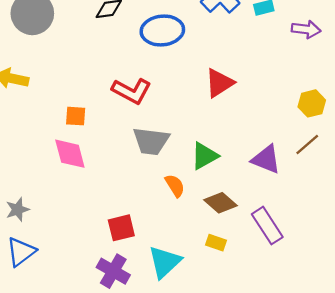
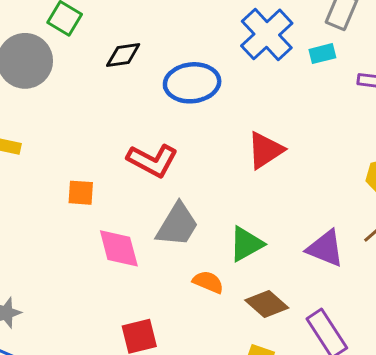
gray trapezoid: (151, 141) -> (177, 225), turned -66
pink diamond: (70, 154) -> (119, 248), moved
orange semicircle: (175, 186) -> (208, 282), turned -35

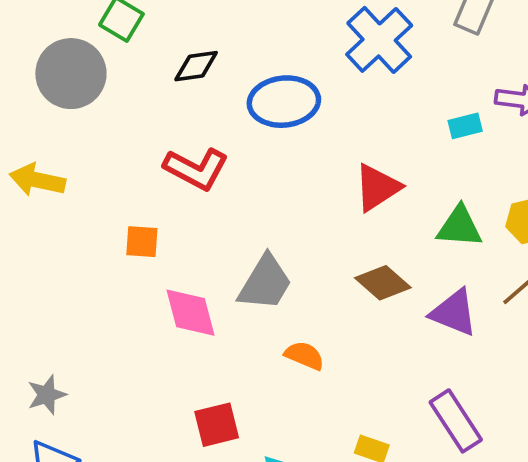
cyan rectangle: (322, 54) -> (465, 126), moved
red L-shape: (152, 160) -> (196, 169), moved
green triangle: (246, 244) -> (459, 227), moved, turned 33
brown diamond: (267, 304) -> (383, 283), moved

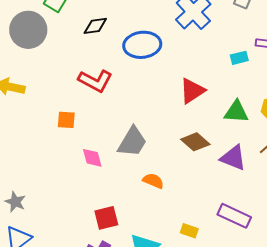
pink diamond: (191, 313) -> (92, 158), size x0.7
gray star: (47, 395) -> (15, 202), turned -30
purple rectangle: (456, 421) -> (234, 216), turned -32

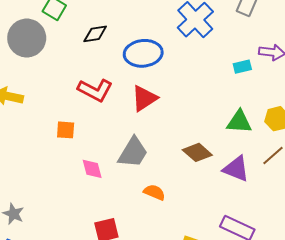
red triangle: (192, 91) -> (144, 98), moved

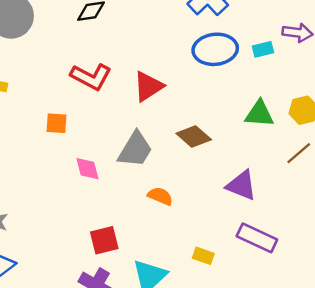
blue ellipse: (143, 53) -> (215, 49), moved
brown diamond: (197, 152) -> (194, 136), moved
purple triangle: (236, 169) -> (241, 185), moved

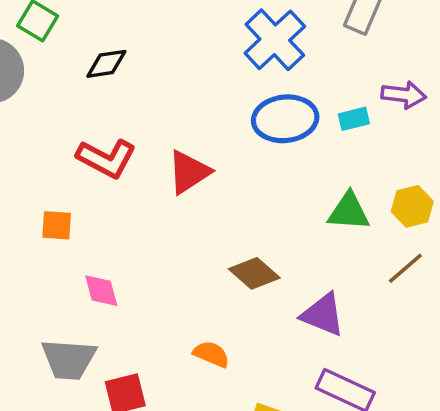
brown diamond: (194, 136) -> (254, 273), moved
gray trapezoid: (135, 150) -> (69, 359), moved, turned 63
orange semicircle: (160, 196) -> (211, 354), moved

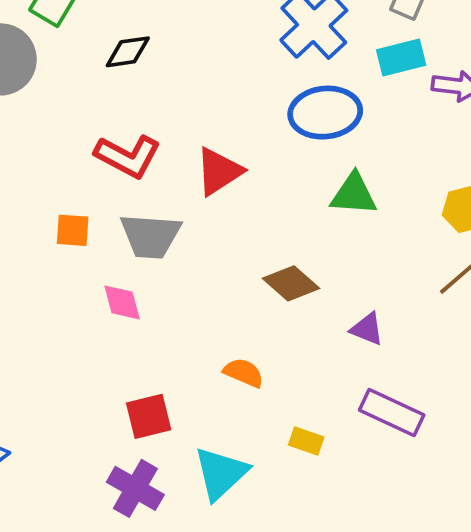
cyan rectangle: (354, 119) -> (401, 58), moved, size x1.4
green triangle: (349, 212) -> (354, 194), moved
purple triangle: (323, 315) -> (367, 329), size x0.7
gray trapezoid: (69, 359) -> (151, 236), moved

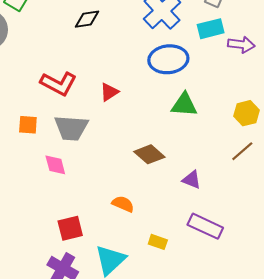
black diamond: (128, 52) -> (87, 19), moved
red triangle: (219, 171) -> (109, 92), size x0.7

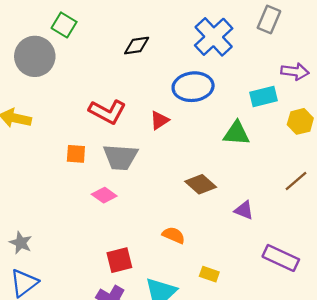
cyan rectangle: (211, 29) -> (263, 96), moved
blue ellipse: (168, 59) -> (193, 87), moved
yellow hexagon: (247, 113) -> (300, 121), moved
pink diamond: (55, 165) -> (104, 195), turned -40
purple rectangle: (205, 226) -> (281, 258), moved

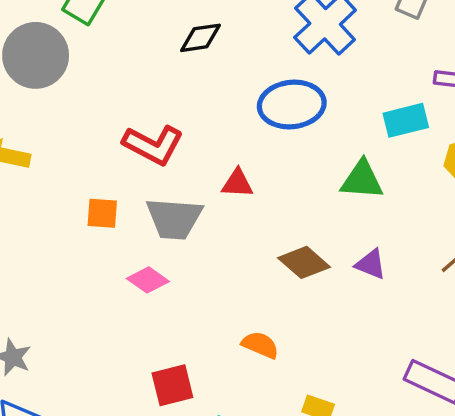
red triangle: (159, 120) -> (237, 183), moved, turned 36
purple triangle: (244, 210) -> (371, 264), moved

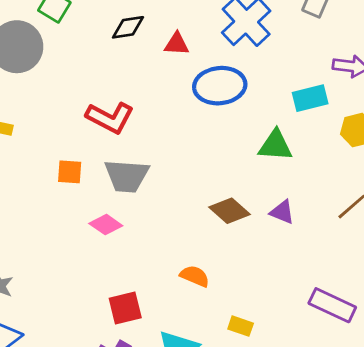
black diamond: (201, 38) -> (128, 27), moved
red triangle: (237, 183) -> (177, 44), moved

